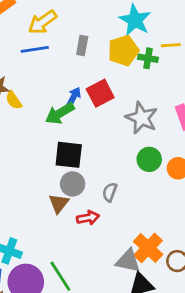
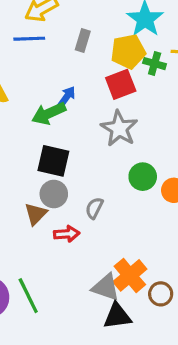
red square: (100, 93) -> (121, 84), moved
gray star: (142, 118) -> (119, 129), moved

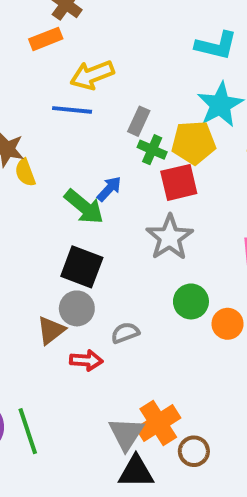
green cross: (155, 64) -> (152, 150), moved
green arrow: (49, 113) -> (84, 207), turned -124
gray semicircle: (94, 208) -> (125, 333), turned 35
gray triangle: (106, 287) -> (126, 434), turned 36

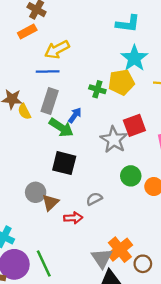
gray rectangle: (139, 121) -> (50, 101), moved, size x1.5
red square: (179, 182) -> (134, 125), moved
gray circle: (77, 308) -> (36, 192), moved

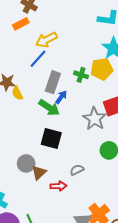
blue line: (48, 71) -> (38, 59), turned -48
gray rectangle: (50, 101) -> (53, 82), moved

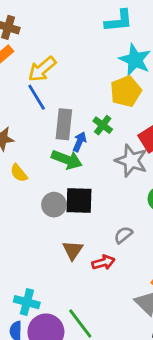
blue line: (38, 59) -> (37, 97), turned -60
green cross: (81, 75) -> (103, 125), moved, turned 32
yellow semicircle: (17, 93) -> (19, 173), moved
gray circle: (26, 163) -> (54, 205), moved

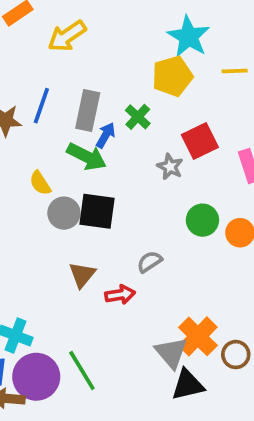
blue line: (37, 97) -> (41, 106), moved, turned 44
gray star: (131, 161) -> (170, 167), size x0.6
yellow semicircle: (19, 173) -> (40, 183), moved

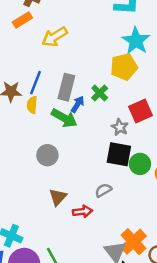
yellow semicircle: (40, 183) -> (32, 105), moved, turned 35
black square: (97, 211) -> (119, 154), moved

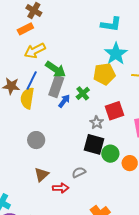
yellow arrow: (55, 37) -> (35, 51), moved
yellow semicircle: (32, 105) -> (27, 98), size x1.5
green arrow: (64, 118) -> (56, 69), moved

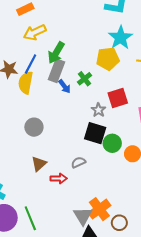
green arrow: (56, 69) -> (56, 53), turned 85
blue arrow: (64, 101) -> (65, 86), turned 104

